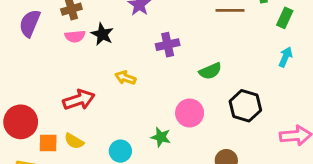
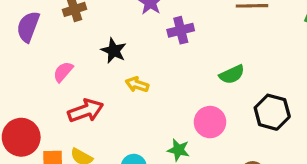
black star: (102, 34) -> (114, 51), moved
pink semicircle: (75, 36) -> (63, 72), moved, turned 138
purple cross: (168, 45) -> (181, 30), moved

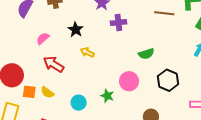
red arrow: (86, 111) -> (54, 64), turned -135

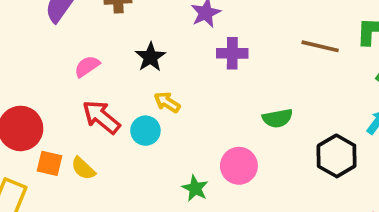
black hexagon: (168, 80) -> (337, 156), moved
cyan circle: (79, 103) -> (145, 131), moved

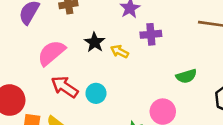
pink semicircle: (87, 66) -> (51, 53), size x1.6
yellow arrow: (167, 102) -> (119, 51), moved

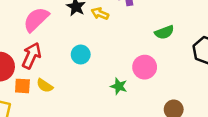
red arrow: (65, 87) -> (31, 56), moved, turned 85

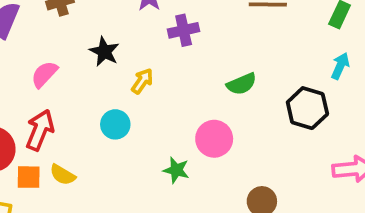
yellow arrow: (100, 14) -> (142, 81), moved, turned 105
pink semicircle: (36, 19) -> (44, 74), size x0.7

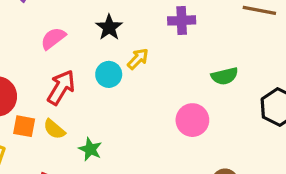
cyan circle: (115, 124) -> (109, 74), moved
red arrow: (40, 130) -> (61, 87), moved
green star: (176, 170) -> (90, 149), moved

